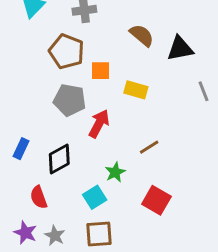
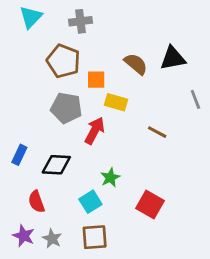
brown semicircle: (142, 35) -> (136, 64), moved
yellow rectangle: (136, 90) -> (116, 102), moved
brown line: (149, 147) -> (157, 132), moved, turned 60
black diamond: (59, 159) -> (56, 165), turned 32

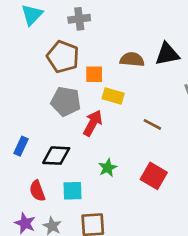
brown semicircle: (136, 64) -> (132, 59), turned -35
cyan square: (90, 202) -> (72, 191), moved, turned 30
red square: (150, 205) -> (154, 176), moved

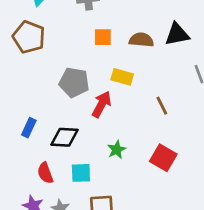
brown pentagon: (63, 57) -> (29, 37), moved
orange square: (94, 74) -> (103, 37), moved
brown line: (152, 124) -> (162, 106), turned 36

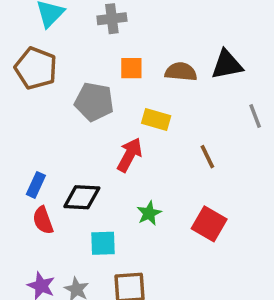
gray pentagon: (74, 82) -> (94, 102), moved
red semicircle: (45, 173) -> (43, 220), moved

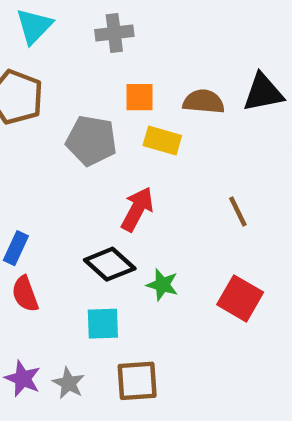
yellow rectangle: (156, 119) -> (162, 141), moved
black diamond: (82, 197) -> (110, 264), moved, turned 39
green star: (149, 213) -> (162, 285), turned -30

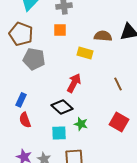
orange square: (139, 97) -> (60, 30), moved
gray pentagon: (91, 141) -> (34, 59), moved
green star: (162, 285) -> (81, 124), moved

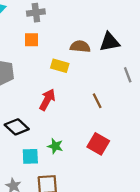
black diamond: (62, 107) -> (17, 127), moved

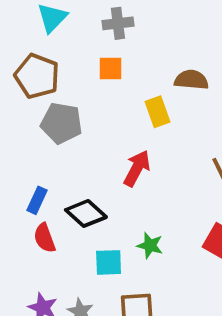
yellow rectangle: (60, 66) -> (157, 112), turned 54

